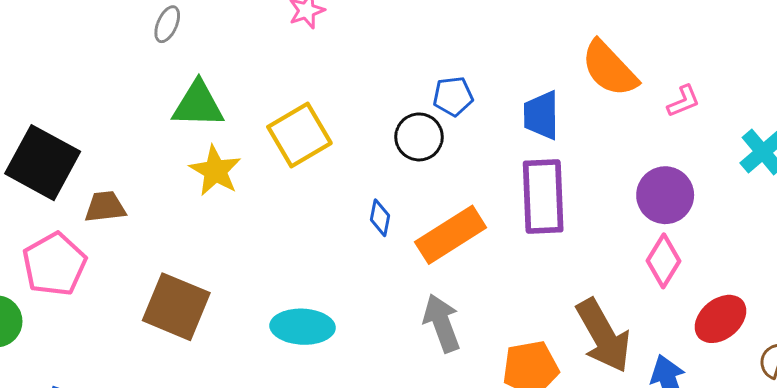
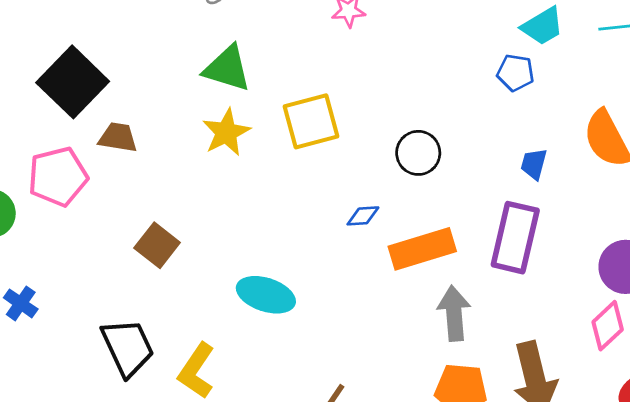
blue pentagon: (453, 96) -> (516, 73), moved
blue trapezoid: (541, 115) -> (534, 164), size x0.7
blue diamond: (380, 218) -> (363, 216), turned 60
brown square: (176, 307) -> (157, 245), size x0.7
gray arrow: (442, 323) -> (454, 313), moved

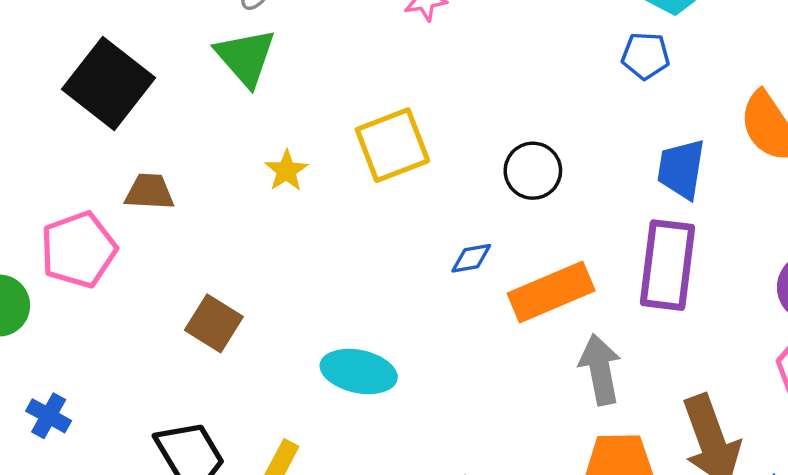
green triangle: (227, 68) -> (246, 57), moved, turned 38
black square: (73, 82) -> (108, 83), moved
yellow star: (226, 132) -> (286, 171), size x0.7
blue trapezoid: (534, 164) -> (681, 169), size x1.5

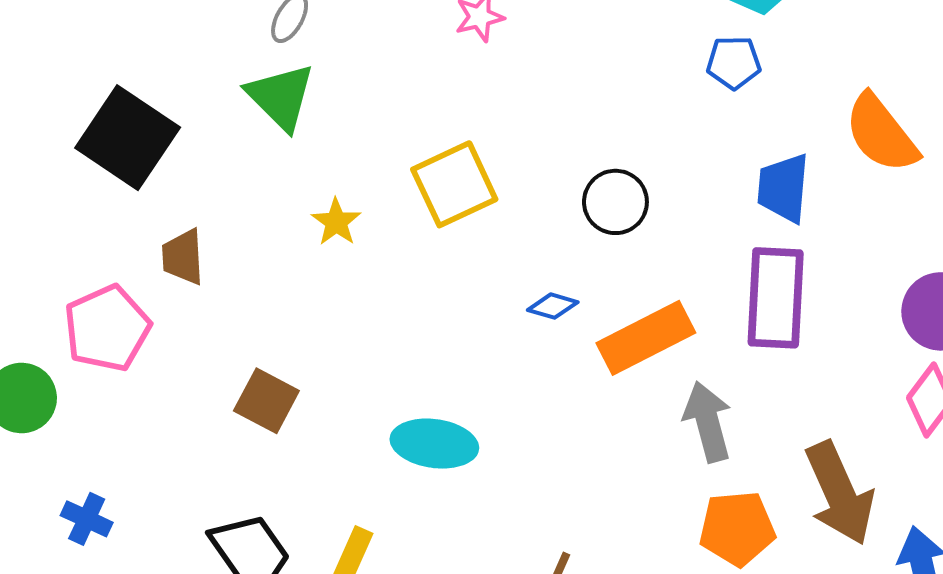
brown trapezoid: (149, 192) -> (183, 257), turned -92
blue diamond: (471, 258) -> (553, 306), turned 30

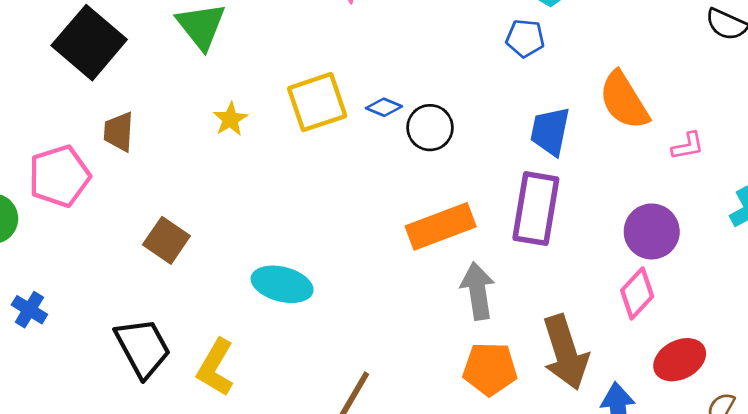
blue diamond: (553, 306) -> (384, 107), moved

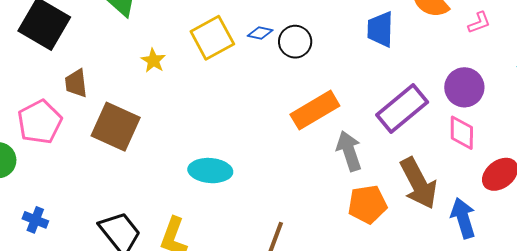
purple rectangle: (536, 209) -> (402, 109), moved, turned 51
brown square: (166, 240) -> (116, 127), moved, size x1.5
pink diamond: (637, 293) -> (462, 133), turned -33

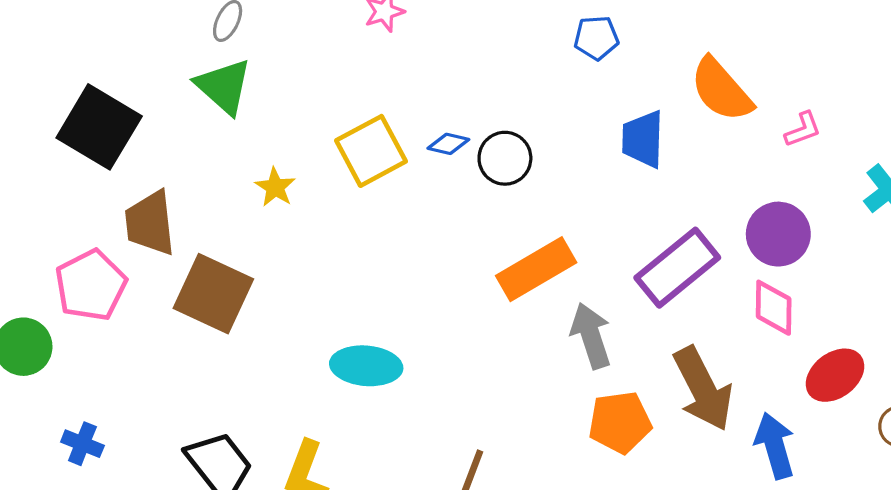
brown trapezoid: (76, 83) -> (150, 223), size x1.4

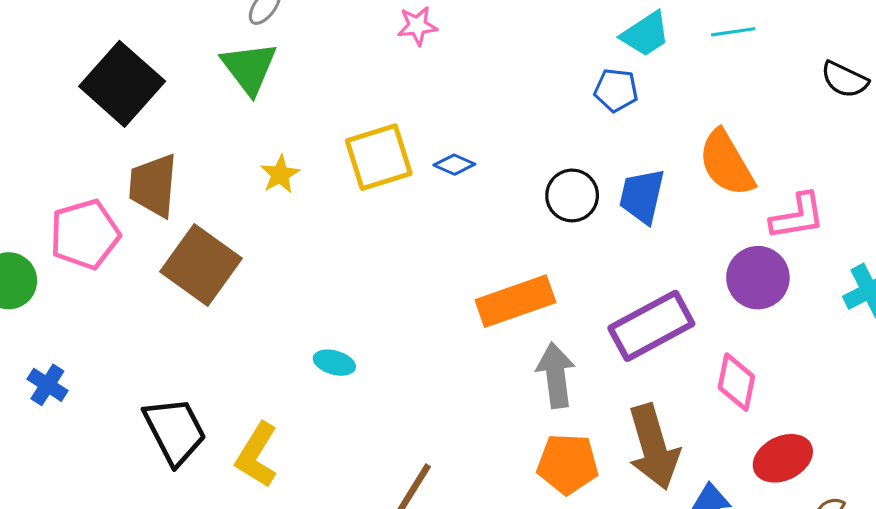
pink L-shape: (803, 129) -> (797, 216), size x1.5
black circle: (505, 158) -> (572, 195), moved
purple circle: (778, 234) -> (758, 278), moved
cyan ellipse: (366, 366) -> (334, 363), size x0.6

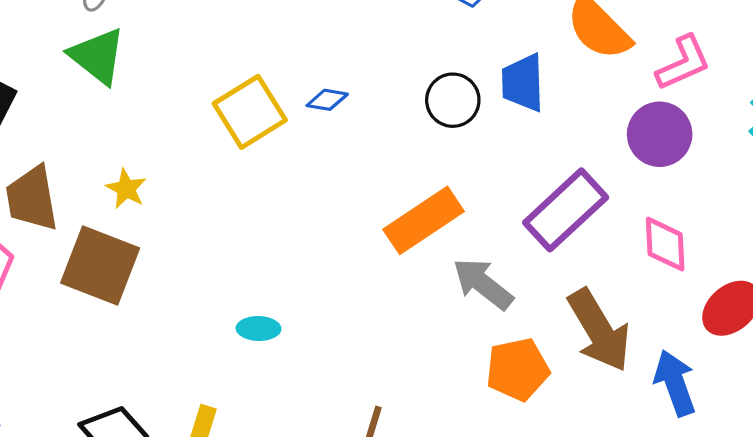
yellow star: (280, 174) -> (126, 189), moved
gray arrow: (556, 375) -> (483, 284), turned -30

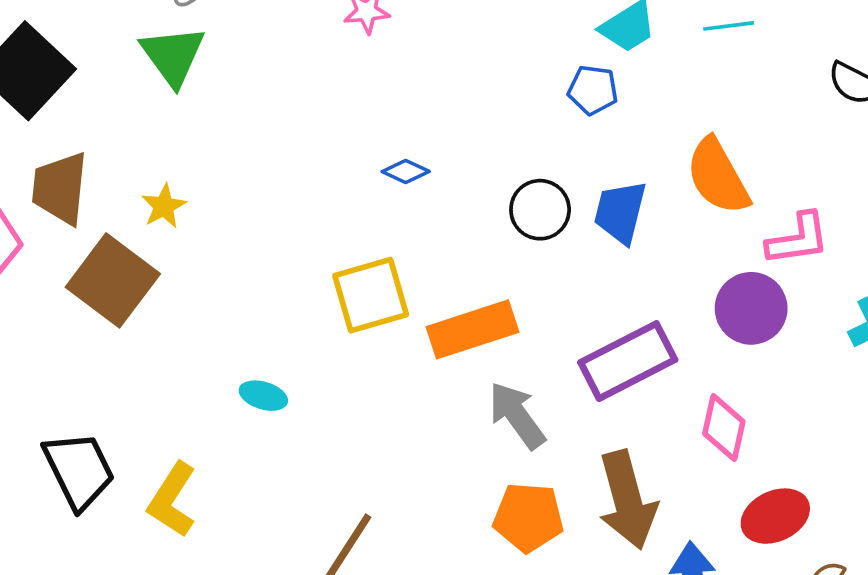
yellow square: (250, 112) -> (371, 295), moved

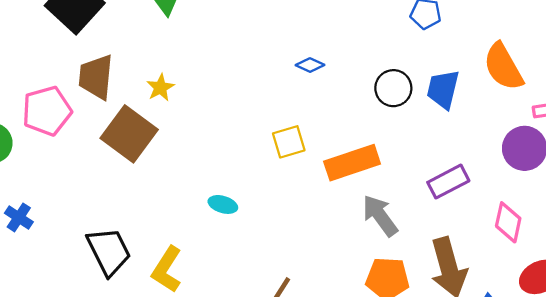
yellow square: (371, 295) -> (289, 142), size x0.7
purple rectangle: (628, 361) -> (448, 182), size x0.7

